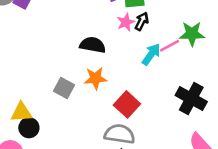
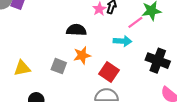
cyan arrow: (151, 54) -> (123, 41), moved, turned 66
yellow triangle: (21, 112) -> (22, 68), moved

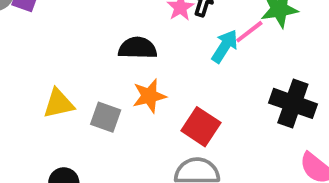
cyan arrow: (123, 41) -> (225, 46), moved, turned -60
yellow triangle: (22, 68) -> (59, 104), moved

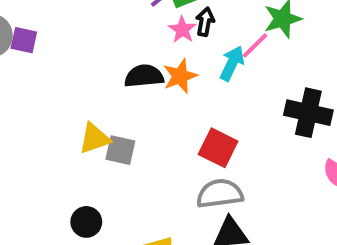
orange star: (149, 96) -> (180, 76), moved
yellow triangle: (59, 104) -> (94, 138), moved

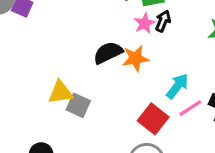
pink line: (255, 45) -> (190, 108), moved
cyan arrow: (232, 63) -> (177, 86), moved
black semicircle: (144, 76) -> (108, 53), turned -32

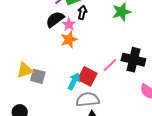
pink star: (144, 23) -> (69, 24), moved
black semicircle: (108, 53) -> (55, 19), moved
cyan arrow: (177, 86) -> (74, 81), moved

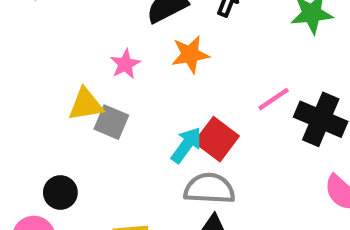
pink star: (69, 24) -> (125, 64), moved
pink line: (110, 65) -> (274, 99), moved

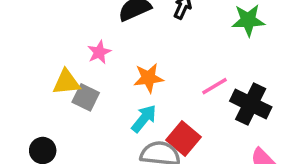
orange star: (190, 54) -> (149, 78), moved
red square: (217, 139) -> (183, 138), moved

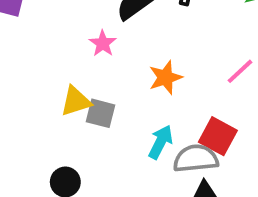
pink star: (99, 52) -> (103, 43), moved
cyan arrow: (144, 119) -> (161, 142), moved

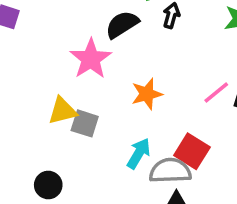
pink star: (103, 43) -> (91, 59), size x1.6

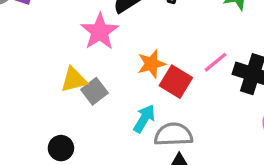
gray square: (85, 123) -> (94, 91), turned 35
red square: (192, 151) -> (176, 82), moved

